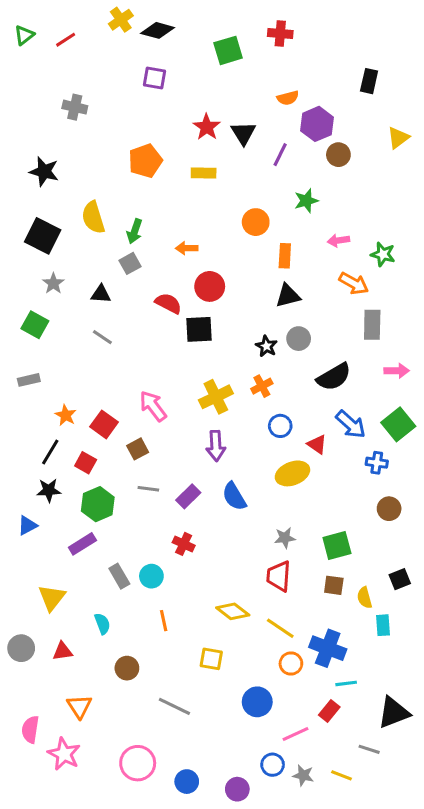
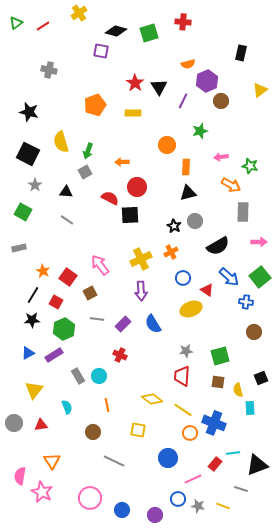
black diamond: (158, 30) -> (116, 31), moved
blue triangle: (27, 526) -> (28, 353), moved
brown circle: (127, 668) -> (93, 432), moved
cyan line: (346, 683) -> (233, 453), moved

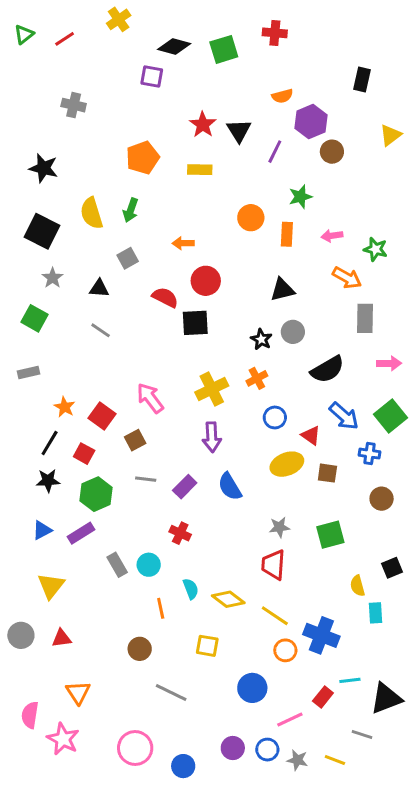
green arrow: (88, 151) -> (131, 210), moved
orange rectangle: (186, 167) -> (287, 234), moved
brown square: (218, 382) -> (327, 473), moved
cyan semicircle: (67, 407) -> (191, 589), moved
purple circle: (155, 515) -> (233, 748), moved

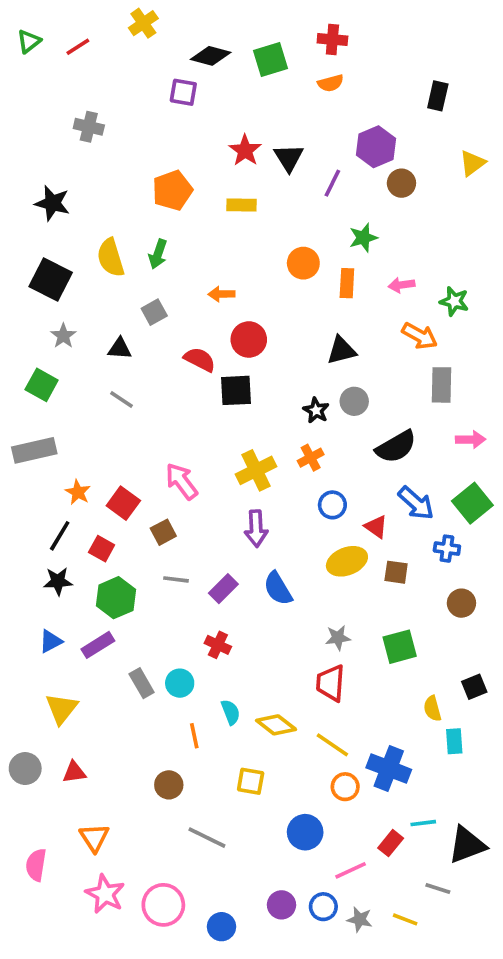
orange semicircle: (282, 96) -> (331, 83), moved
gray rectangle: (28, 372) -> (34, 450), size x1.6
pink star: (63, 739) -> (105, 894), moved

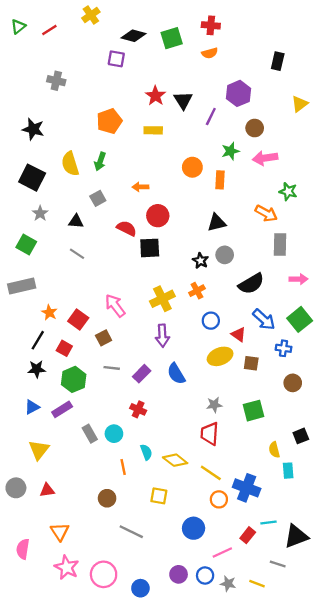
brown circle: (401, 183) -> (255, 128), moved
pink arrow: (401, 285) -> (265, 158), moved, size x1.5

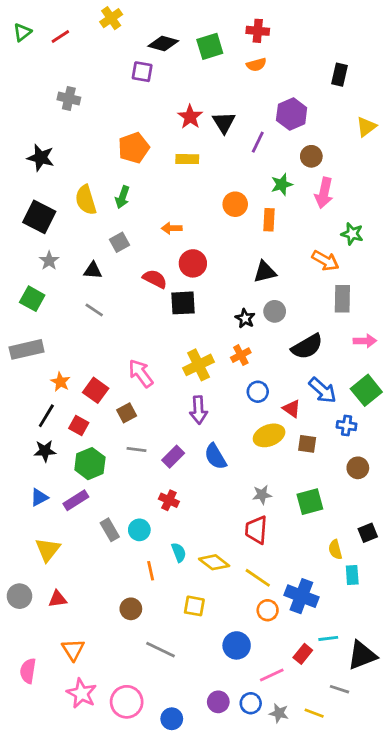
pink arrow: (265, 158) -> (324, 193), turned -70

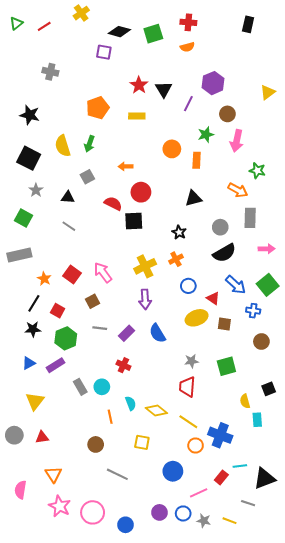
black rectangle: (339, 75) -> (248, 24), moved
gray circle: (275, 311) -> (220, 227), moved
red square: (96, 390) -> (72, 275), moved

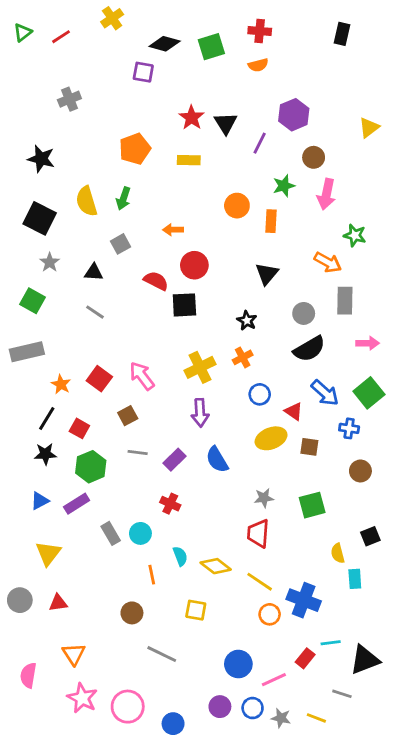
gray cross: (50, 72) -> (69, 99), turned -35
black triangle: (193, 198) -> (267, 274), turned -36
blue circle: (173, 471) -> (238, 664), moved

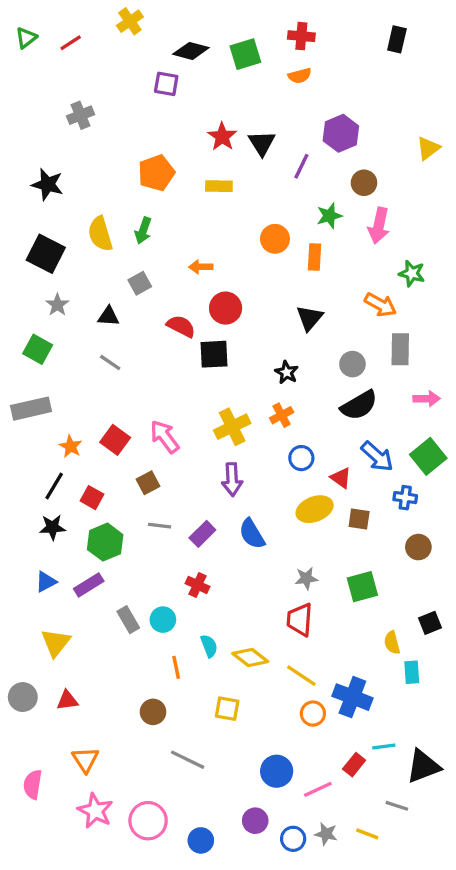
blue circle: (253, 708) -> (293, 839), moved

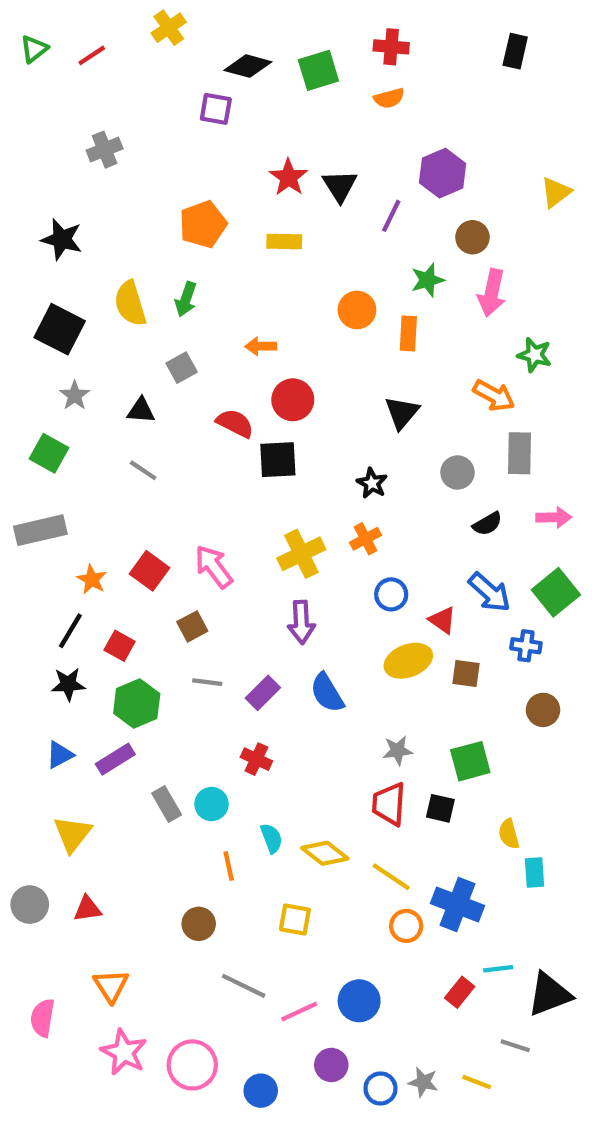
black semicircle: (359, 405) -> (487, 524), moved, size x0.6
black square: (430, 623) -> (440, 808), moved, turned 35
pink line: (318, 789) -> (299, 1011), moved

